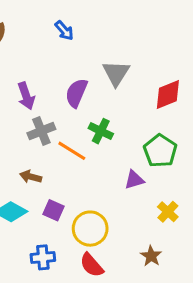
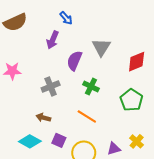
purple arrow: (26, 96) -> (53, 40), moved, turned 42
orange line: (72, 151) -> (87, 117), moved
purple triangle: (134, 180) -> (114, 149), moved

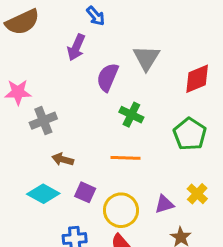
gray cross: (51, 87) -> (43, 121), moved
orange line: (87, 117) -> (125, 158), turned -30

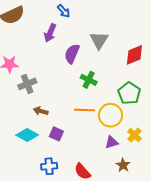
yellow circle: (121, 210) -> (111, 115), moved

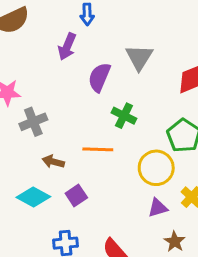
blue arrow: (64, 11) -> (87, 14), turned 40
orange line: (84, 110) -> (98, 149), moved
purple square: (56, 134) -> (76, 195), turned 32

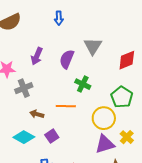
purple arrow: (67, 47) -> (37, 56), moved
purple triangle: (158, 208) -> (105, 144), size x1.5

